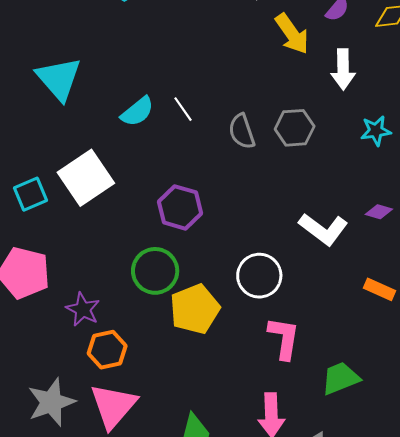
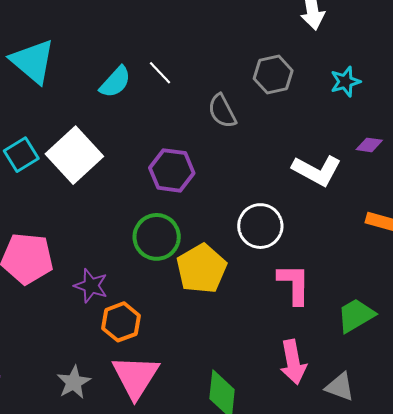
gray semicircle: (242, 131) -> (222, 111), moved
cyan star: (376, 131) -> (345, 82), moved
cyan square: (31, 194) -> (21, 155), moved
gray star: (51, 402) -> (74, 382), size x0.7

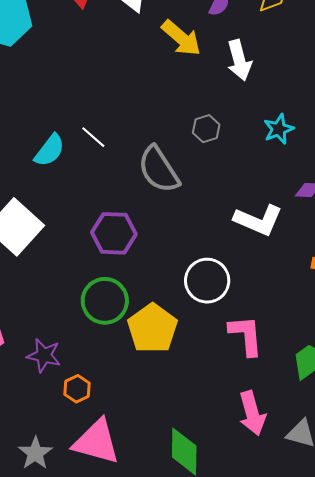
gray hexagon: (273, 75) -> (206, 129), size x0.7
gray semicircle: (222, 111) -> (159, 170), size x1.4
orange hexagon: (121, 322) -> (77, 389), size x0.7
pink triangle: (136, 377) -> (96, 442), turned -42

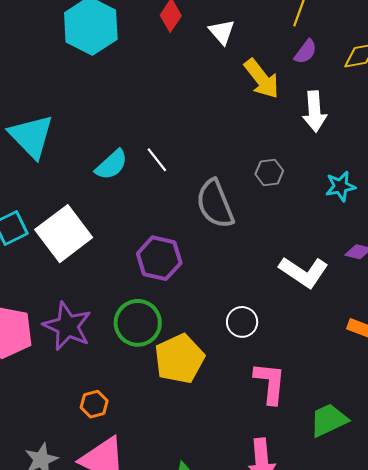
white circle: (207, 281) -> (242, 322), size x0.7
purple star: (44, 355) -> (67, 326), moved, size x1.4

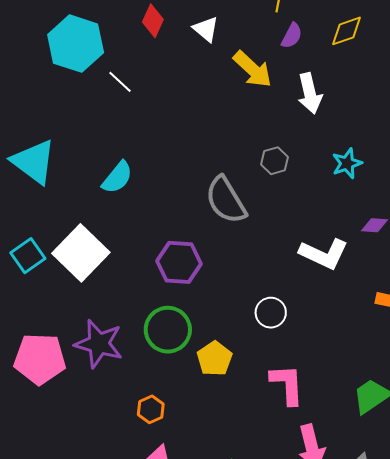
white line: (157, 160) -> (120, 82), moved
yellow pentagon: (179, 359) -> (215, 359), size x0.7
pink L-shape: (270, 383) -> (287, 384), moved
orange hexagon: (94, 404) -> (151, 409), moved

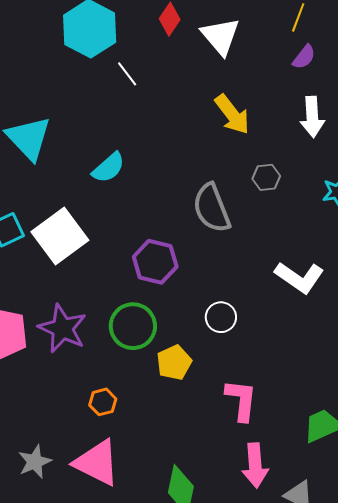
white triangle: (206, 29) -> (220, 36), size x1.5
yellow arrow: (252, 69) -> (232, 114), moved
white circle: (271, 313) -> (221, 317), moved

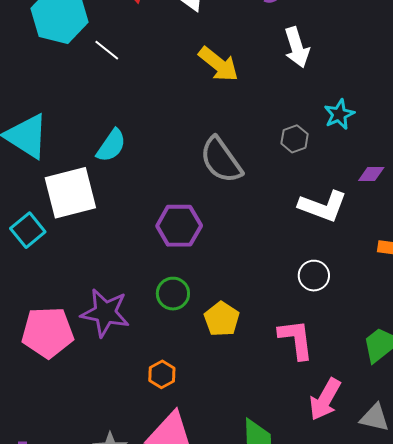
gray hexagon: (266, 177) -> (295, 139), moved
white square: (60, 236) -> (70, 193), moved, turned 36
white circle: (221, 317) -> (314, 276), moved
green circle: (133, 326) -> (173, 294), size x0.7
pink arrow: (255, 465) -> (325, 399), turned 48

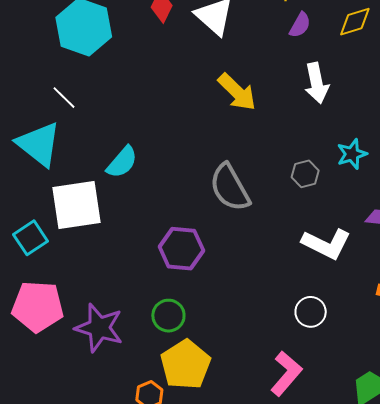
white line: (107, 50) -> (64, 98), moved
yellow pentagon: (222, 319) -> (186, 365), moved, size x1.4
pink pentagon: (48, 332) -> (38, 307), moved
pink L-shape: (296, 339) -> (286, 373), turned 42

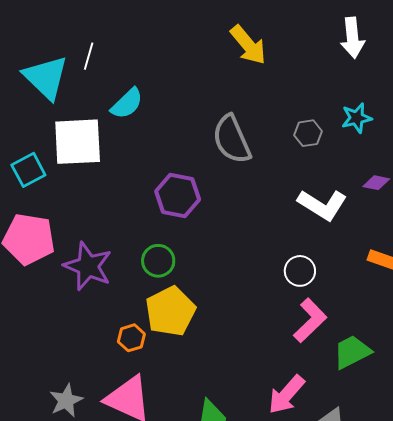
white arrow: (317, 83) -> (353, 38), moved
white line: (64, 98) -> (89, 56), moved, turned 56
pink L-shape: (286, 373) -> (310, 320), moved

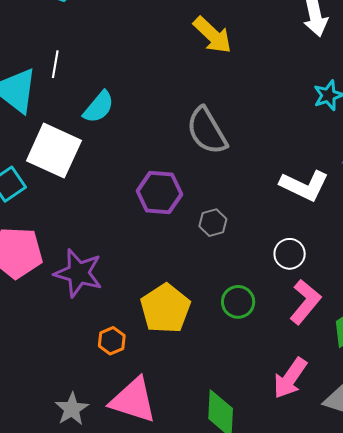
gray hexagon: (308, 133) -> (213, 223), moved
white square: (78, 142) -> (54, 151), turned 34
green circle: (158, 261) -> (238, 302), moved
orange hexagon: (131, 338) -> (112, 341), moved

